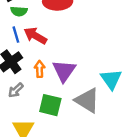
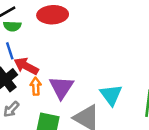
red arrow: (35, 36) -> (26, 66), moved

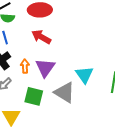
red arrow: (26, 66) -> (41, 37), moved

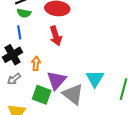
red arrow: (41, 37) -> (56, 36), turned -144
purple triangle: (45, 68) -> (57, 80), moved

